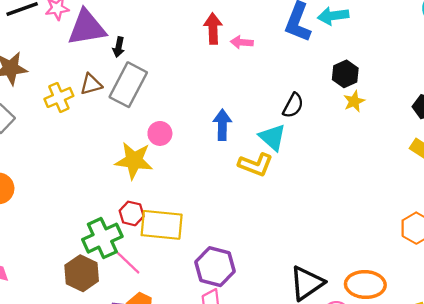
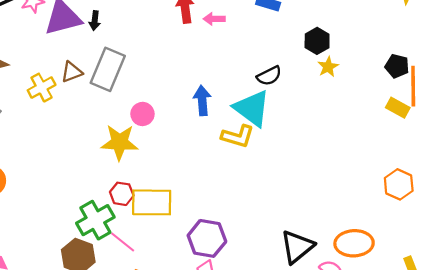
black arrow: (119, 47) -> (95, 21), moved
black semicircle: (293, 105) -> (269, 76), turned 40
cyan triangle: (273, 137) -> (252, 108), size x1.4

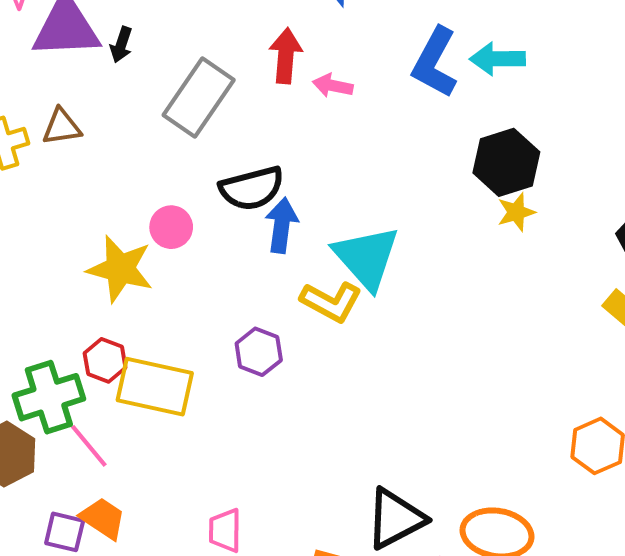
black hexagon: (317, 41) -> (506, 162), size x1.4
gray rectangle: (108, 69) -> (199, 97), moved
black semicircle: (269, 76) -> (252, 188), moved, size x1.4
purple hexagon: (207, 238) -> (259, 352), moved, size x0.7

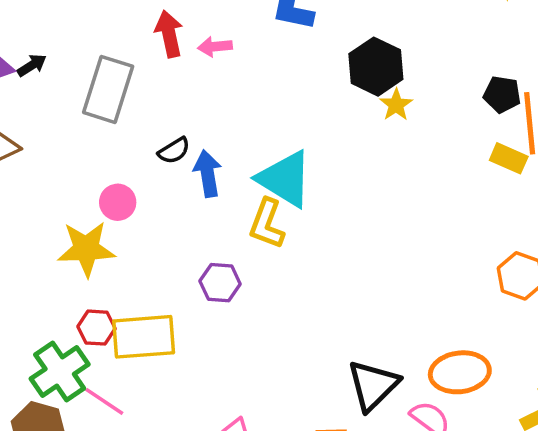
black arrow: (121, 45) -> (32, 65), turned -124
black semicircle: (252, 188) -> (174, 151), size x0.6
yellow L-shape: (331, 302) -> (267, 224), turned 99

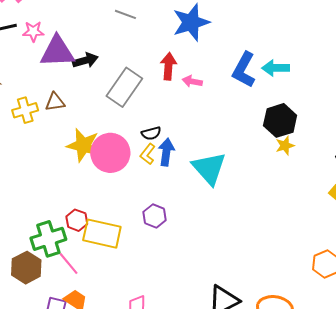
black arrow: (32, 65) -> (85, 60), size x1.4
pink circle: (118, 202) -> (110, 153), size x1.8
yellow L-shape: (267, 224) -> (148, 154), moved, size x0.7
yellow star: (86, 249) -> (83, 145), moved

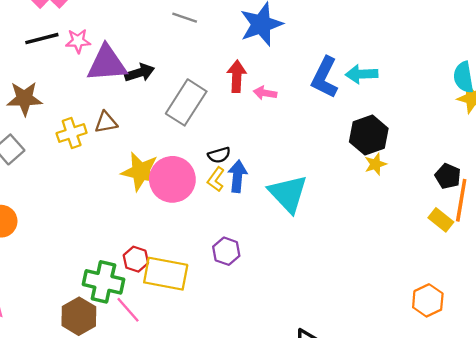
green cross: (48, 239) -> (103, 282), turned 32

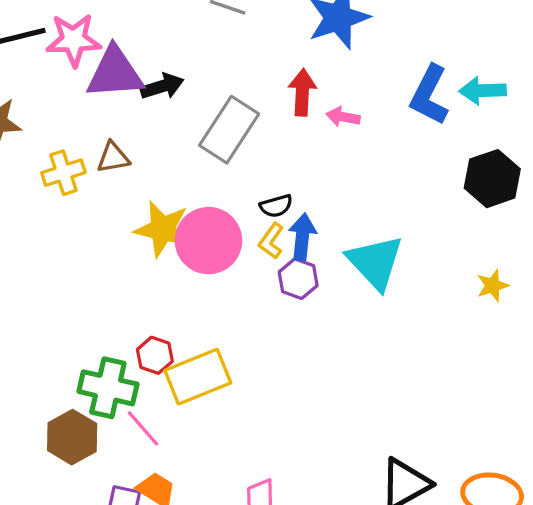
pink star: (78, 41) -> (74, 40), size x1.5
yellow star: (375, 164) -> (493, 286), moved
purple hexagon: (226, 251) -> (298, 279), moved
yellow rectangle: (166, 274) -> (198, 377), turned -33

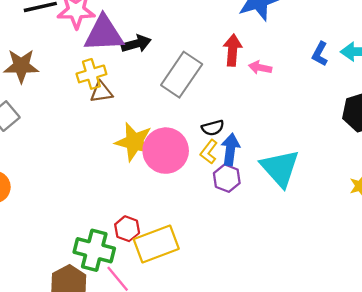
blue L-shape: (429, 95) -> (320, 54), size x0.6
yellow cross: (63, 173) -> (91, 74), moved

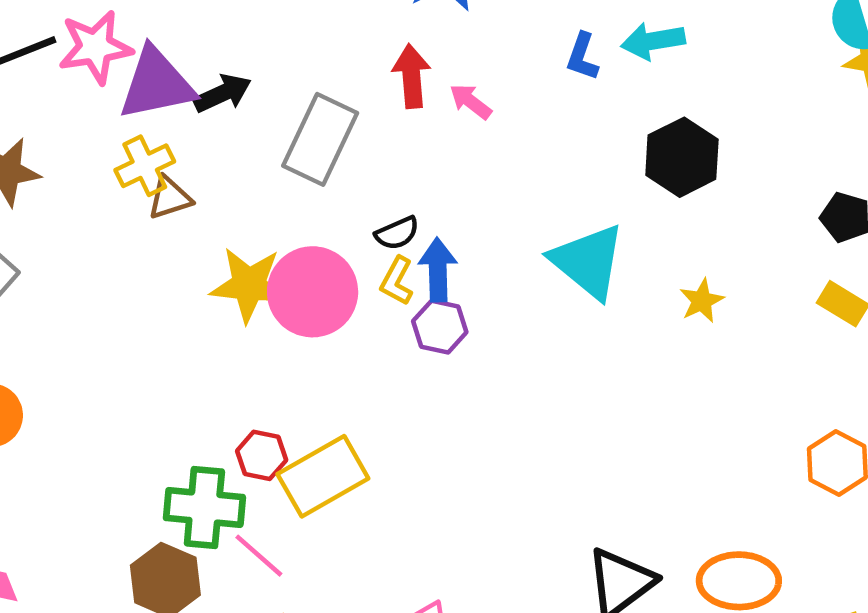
pink arrow: (260, 68) -> (471, 101), turned 35
cyan triangle: (280, 168) -> (588, 261), moved

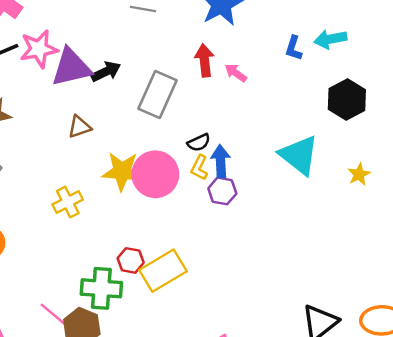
yellow cross: (145, 166) -> (68, 202), moved
pink line: (259, 556) -> (53, 314), moved

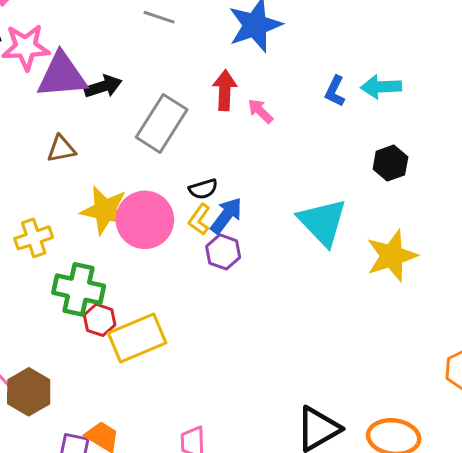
black hexagon: (347, 100) -> (390, 163), size x0.7
blue arrow: (221, 161) -> (226, 216), turned 32
yellow star: (359, 174) -> (392, 256), size x1.8
green cross: (101, 288) -> (79, 289), moved

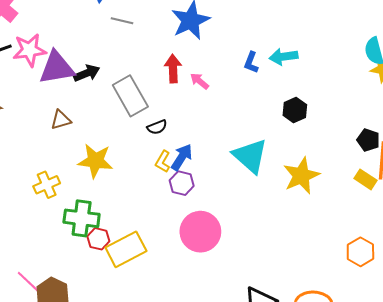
gray rectangle: (162, 123) -> (130, 96), turned -57
black semicircle: (203, 189) -> (157, 127), moved
pink circle: (145, 220) -> (200, 232), moved

